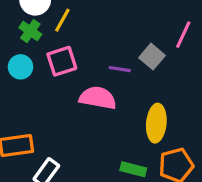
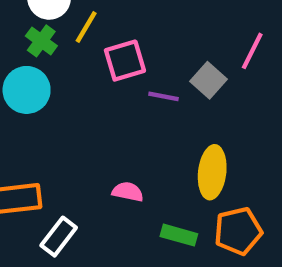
pink square: (62, 61) -> (125, 61), moved
cyan circle: (21, 67) -> (27, 90), size x1.4
pink semicircle: (98, 98) -> (128, 192), moved, size x0.6

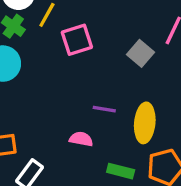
purple line: (164, 96) -> (104, 109), moved

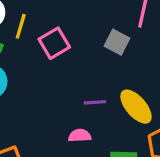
yellow ellipse: (145, 123) -> (136, 107), turned -33

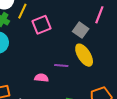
yellow ellipse: (136, 107) -> (84, 55), moved
pink semicircle: (80, 136) -> (41, 78), moved

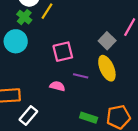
pink square: (42, 25) -> (63, 52), moved

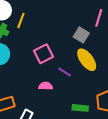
purple line: (81, 76) -> (65, 72), turned 32

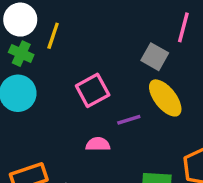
purple line: (65, 72) -> (129, 120), turned -48

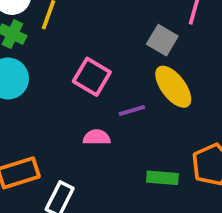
pink square: (93, 90) -> (92, 77), turned -32

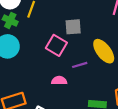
gray square: (162, 40) -> (73, 27), moved, turned -35

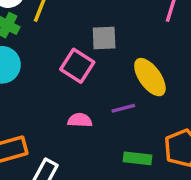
purple line: (80, 65) -> (123, 108), moved

